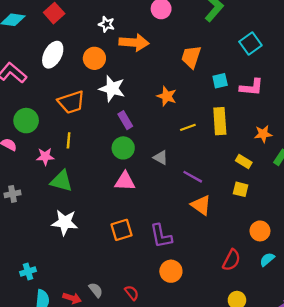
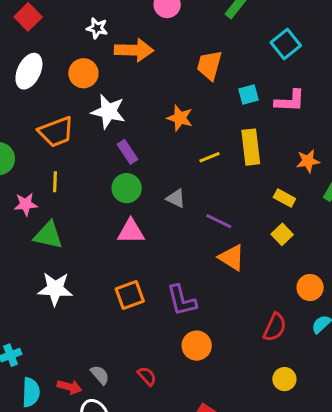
yellow square: (241, 189) -> (282, 234), turned 35

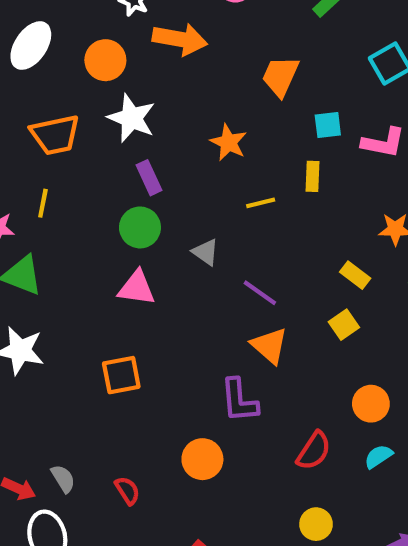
yellow rectangle: (251, 147) -> (312, 176), moved, size x0.6
purple L-shape: (182, 300) -> (239, 400), moved

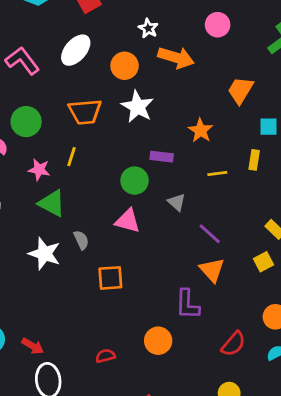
purple rectangle: (149, 178) -> (162, 157), moved, turned -65
gray semicircle: (63, 479) -> (81, 240), moved
red semicircle: (127, 491) -> (105, 356), turned -78

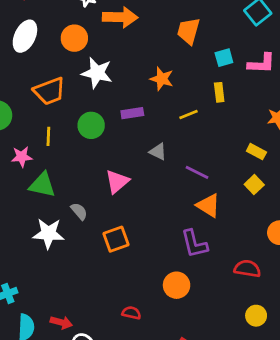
green circle: (135, 181) -> (91, 125), moved
pink triangle: (128, 221) -> (117, 182), turned -40
red semicircle: (233, 344) -> (247, 269), turned -105
red semicircle: (105, 356) -> (131, 313), turned 42

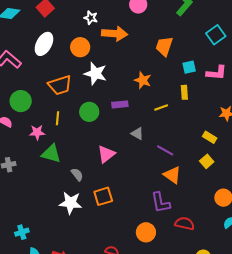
white star: (48, 233) -> (70, 203), moved
red semicircle: (247, 269) -> (185, 223), moved

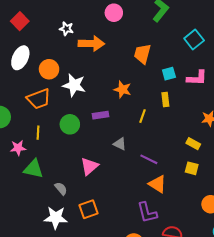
orange circle: (80, 47) -> (49, 69), moved
yellow line: (161, 107) -> (143, 116), turned -48
yellow square: (207, 161) -> (192, 168), turned -32

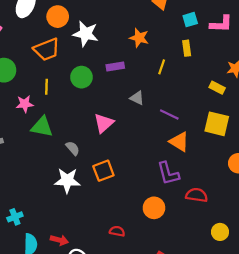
yellow rectangle: (193, 144) -> (217, 88), moved
yellow square: (192, 168) -> (217, 124), size x1.6

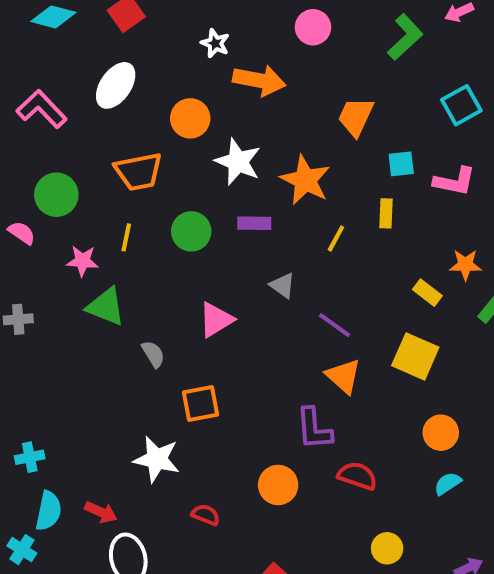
orange circle: (58, 17) -> (190, 118), moved
white star: (86, 34) -> (238, 162), moved
orange star: (139, 38) -> (305, 180), size x1.4
white star: (67, 180) -> (157, 459), moved

